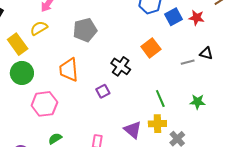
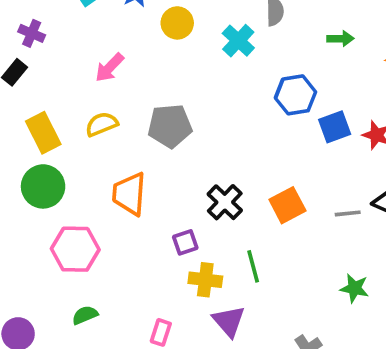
yellow semicircle: (39, 28) -> (102, 124), moved
orange square: (151, 48) -> (287, 205), moved
green line: (160, 99) -> (253, 266), moved
yellow cross: (157, 124) -> (205, 280), moved

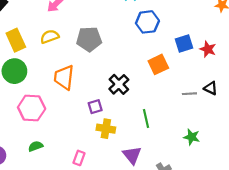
blue hexagon: (295, 95) -> (147, 22), moved
orange square: (287, 205) -> (158, 64), moved
green line: (253, 266) -> (146, 118), moved
purple triangle: (229, 321) -> (132, 155), moved

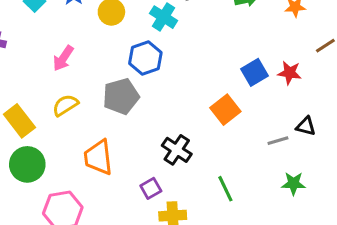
blue hexagon: (147, 22) -> (145, 58), moved
green star: (192, 137) -> (293, 183), moved

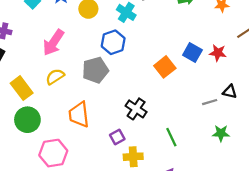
pink arrow: (63, 58) -> (53, 42), size x1.4
blue square: (254, 72) -> (192, 53), turned -30
orange square: (225, 110) -> (165, 67), moved

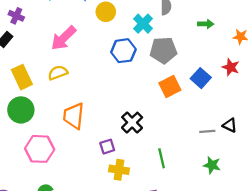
red star: (218, 53) -> (231, 67), moved
gray pentagon: (95, 70) -> (163, 50), moved

